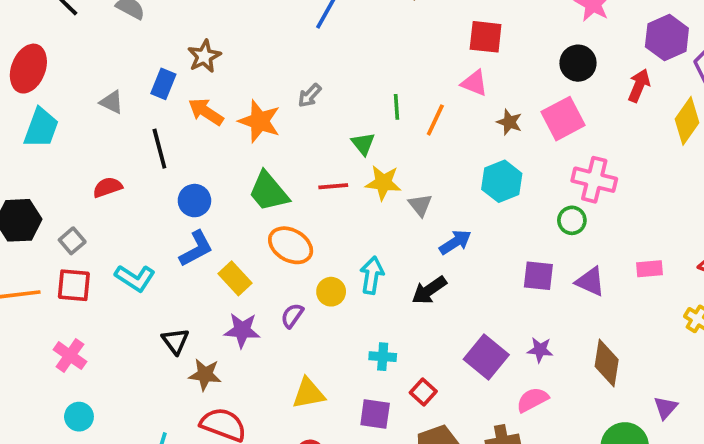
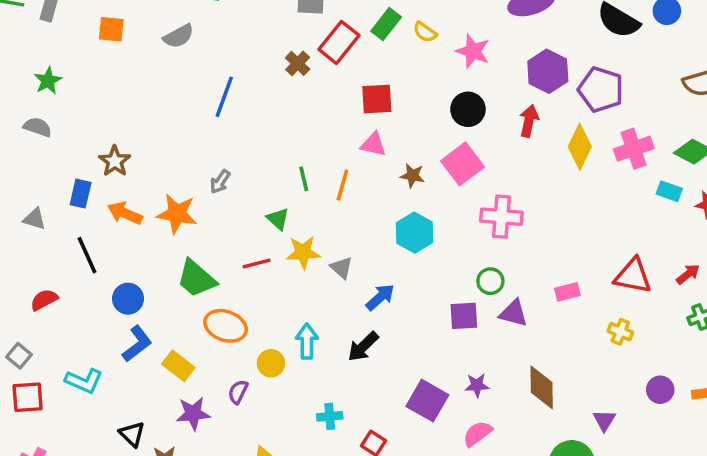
green circle: (572, 220) -> (490, 281), moved

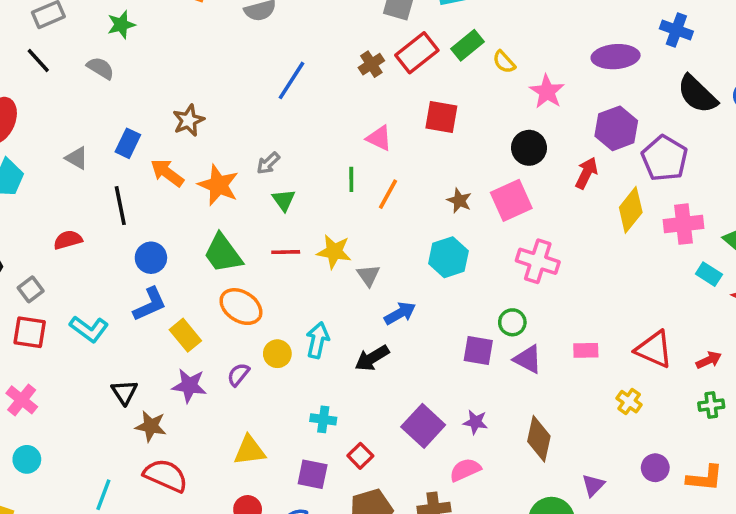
pink triangle: (373, 144) -> (379, 138), moved
brown star: (115, 161) -> (189, 120), moved
green triangle: (278, 219) -> (284, 200), moved

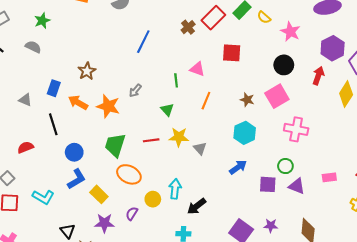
green line: (351, 179) -> (176, 80), moved
green triangle: (284, 200) -> (167, 110), moved
green trapezoid: (223, 253) -> (115, 145), turned 60
blue arrow: (400, 313) -> (238, 167), moved
black arrow: (372, 358) -> (197, 206), moved

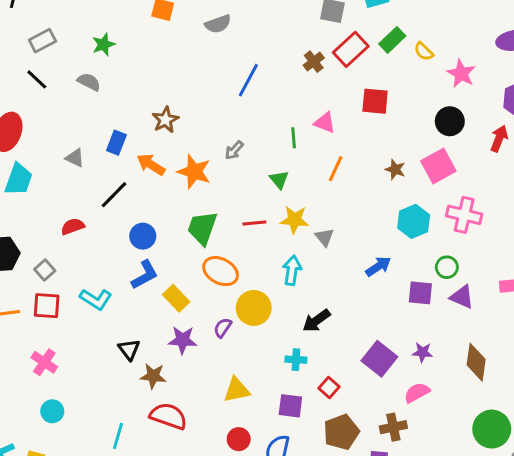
black line: (53, 124) -> (114, 195), turned 60
cyan hexagon: (245, 133) -> (414, 221), moved
cyan arrow: (175, 189) -> (292, 270), moved
yellow circle: (153, 199) -> (254, 308), size x1.5

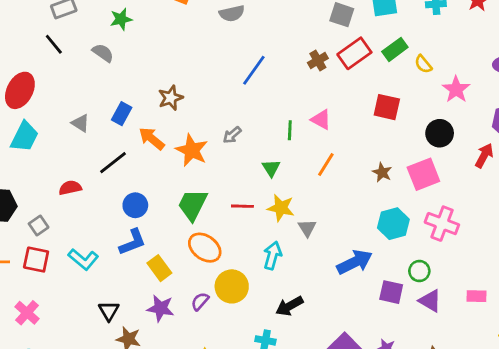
red square: (375, 101) -> (387, 107), moved
blue arrow: (378, 266) -> (355, 262), size x1.4

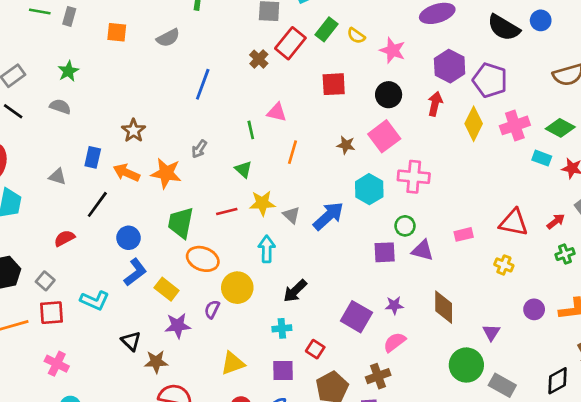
blue arrow: (355, 262) -> (328, 216), moved

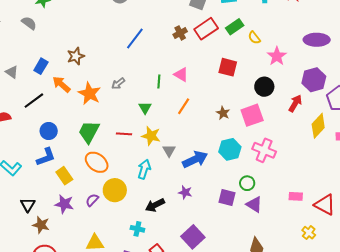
pink rectangle: (464, 234) -> (296, 196), moved
purple star: (394, 305) -> (185, 192), moved

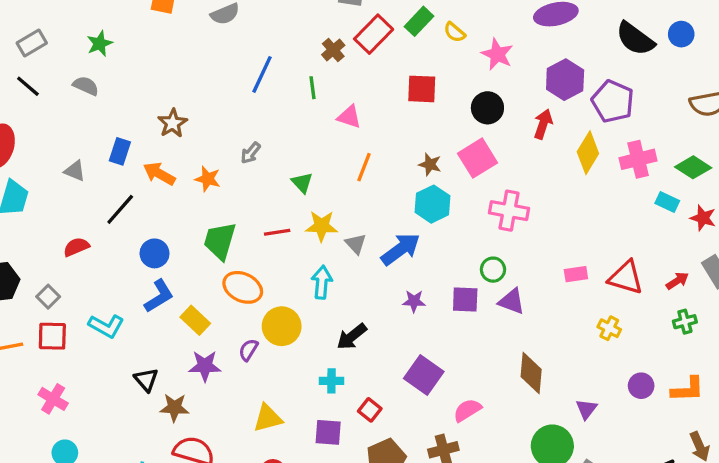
green line: (159, 81) -> (313, 88), moved
orange star: (89, 94) -> (208, 179), size x0.7
cyan hexagon: (230, 149) -> (433, 204), moved
purple star: (185, 192) -> (414, 301), moved

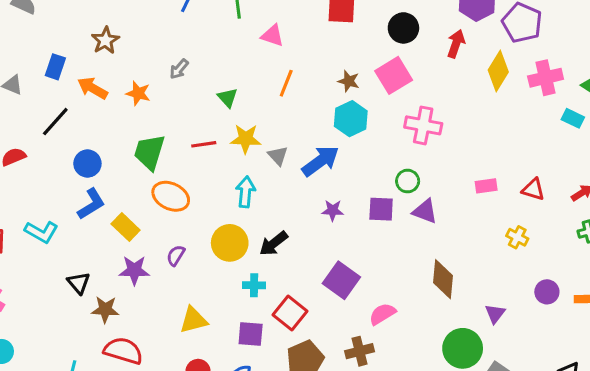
red triangle: (626, 278) -> (533, 189), size x0.7
yellow circle: (282, 326) -> (230, 243), moved
red square: (370, 410) -> (290, 313), size x1.5

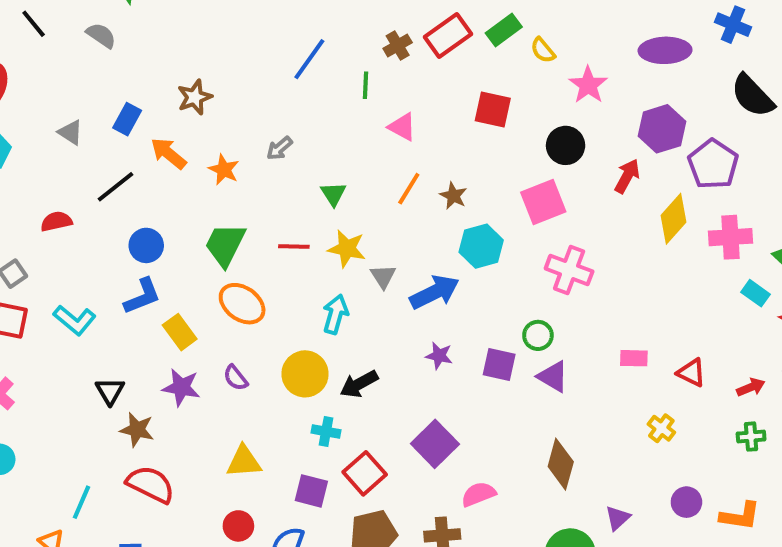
brown star: (349, 81) -> (453, 196), moved
purple semicircle: (176, 255) -> (236, 378), turned -80

